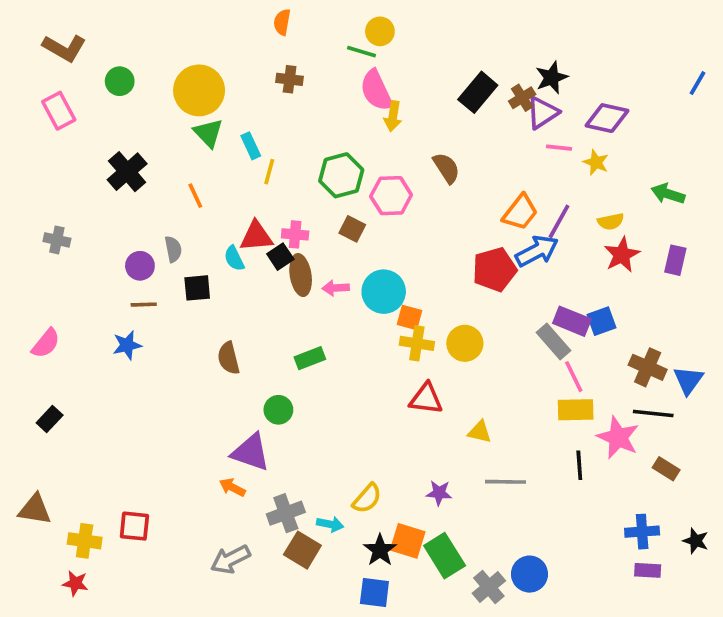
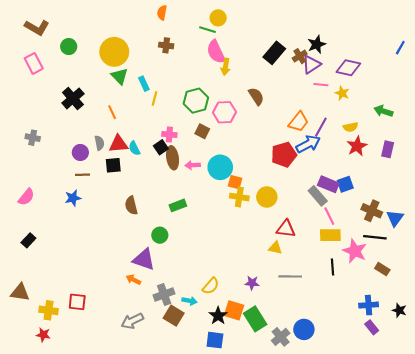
red triangle: (256, 236) -> (118, 144), moved
red triangle: (426, 399) -> (286, 229), moved
purple rectangle: (648, 570) -> (372, 327), turned 48

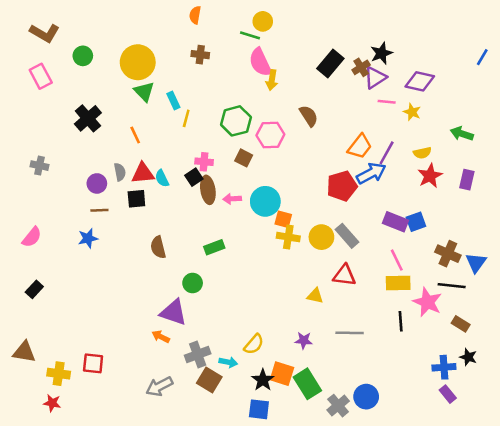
gray rectangle: (318, 196) -> (347, 236), moved
yellow triangle: (275, 248) -> (315, 296), moved
black star: (399, 310) -> (468, 357), moved

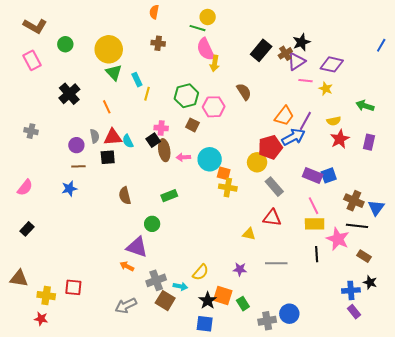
yellow circle: (321, 237) -> (257, 162), moved
green rectangle: (307, 384) -> (243, 304), size x0.6
gray cross: (338, 406) -> (267, 321), turned 30

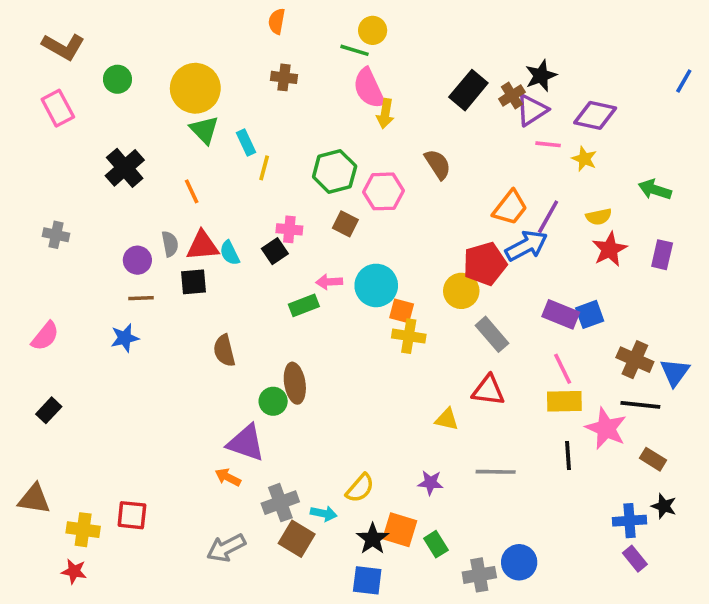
brown ellipse: (164, 150) -> (295, 383), moved
green rectangle: (169, 196) -> (304, 305), moved

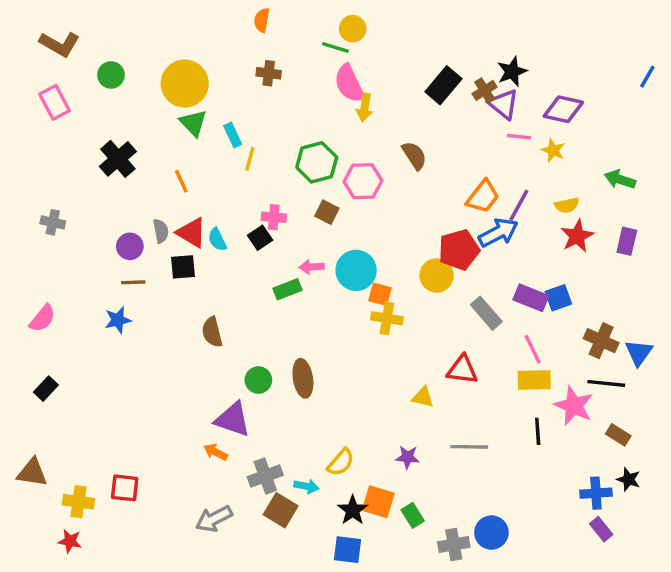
purple triangle: (532, 110) -> (503, 104), turned -48
red triangle: (203, 246) -> (192, 233), turned 36
gray rectangle: (492, 334) -> (486, 313), moved
brown ellipse: (295, 383) -> (303, 378), moved

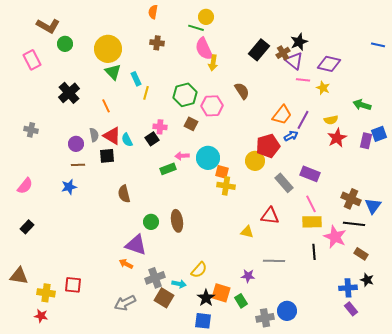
brown L-shape: (60, 44) -> (48, 26), moved
blue line: (647, 77) -> (378, 45), turned 72
blue arrow: (498, 233) -> (291, 136), size x0.6
blue square: (558, 298) -> (379, 134), moved
purple star: (407, 457) -> (248, 276), moved

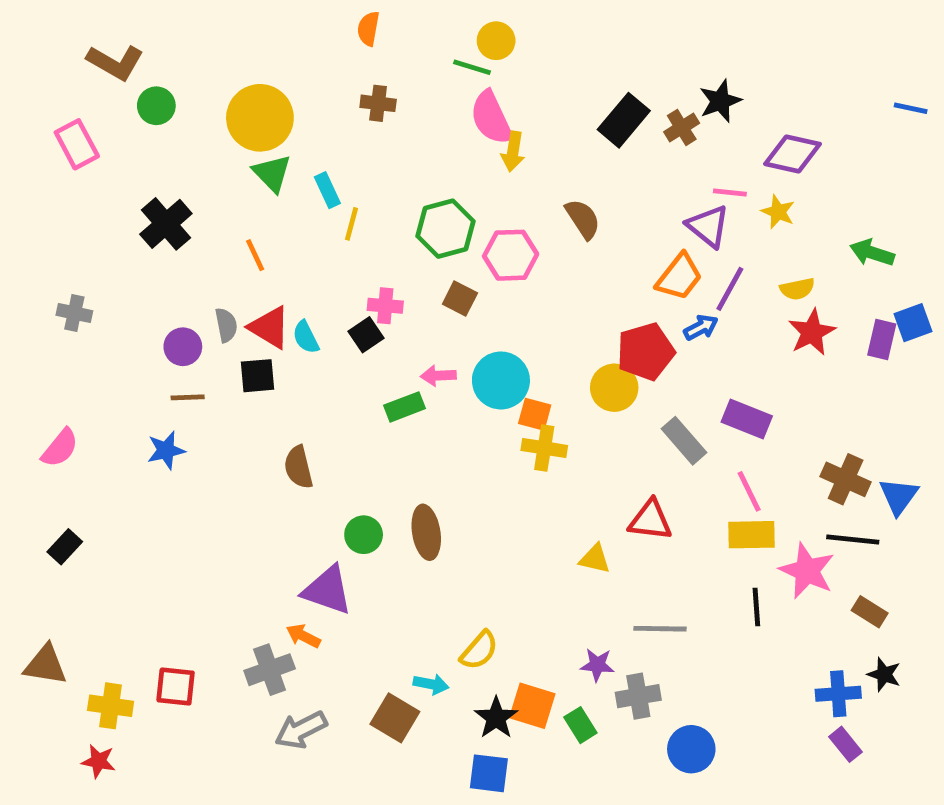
purple triangle: (294, 61) -> (708, 226), moved
gray cross: (155, 278) -> (270, 670), moved
gray cross: (265, 318) -> (638, 696), moved

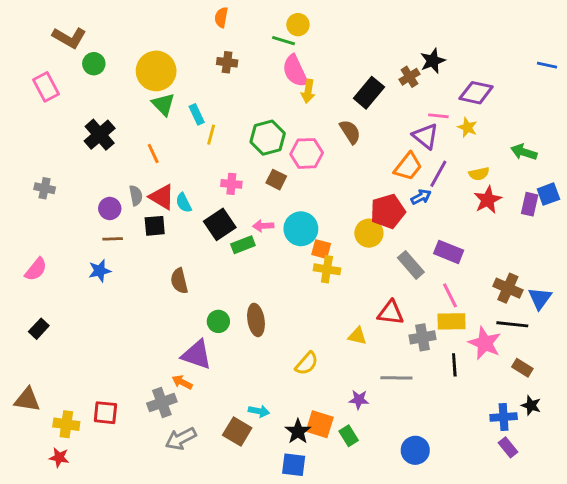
black rectangle: (624, 120) -> (369, 93), moved
black square: (366, 335) -> (220, 224), moved, size x1.5
yellow semicircle: (479, 650) -> (307, 363), moved
gray cross: (638, 696) -> (422, 337), moved

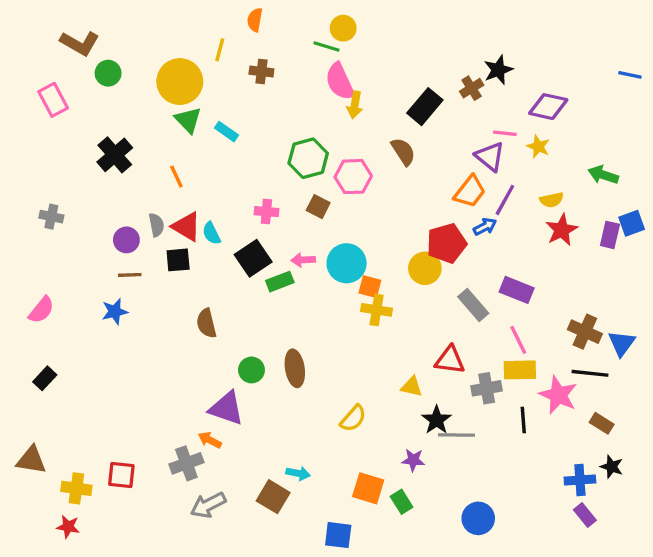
cyan rectangle: (197, 114) -> (226, 132), turned -30
yellow line: (211, 135) -> (220, 50), moved
black star: (298, 431) -> (437, 420), moved

